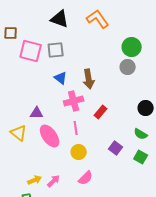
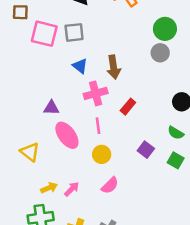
yellow triangle: (19, 133) -> (30, 152), moved

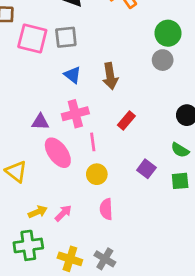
pink cross: (96, 93) -> (75, 114), moved
green square: (176, 160) -> (180, 181), turned -35
pink semicircle: (110, 185) -> (106, 209), turned 132

